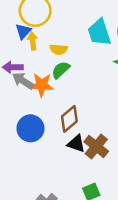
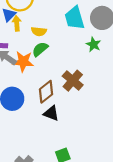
brown cross: (96, 146) -> (73, 81), moved

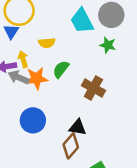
yellow arrow: (17, 23) -> (23, 59), moved
green semicircle: (40, 49) -> (61, 69), moved
brown diamond: (46, 92) -> (71, 146), moved

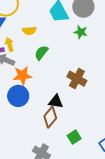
orange star: (37, 78) -> (22, 75), moved
brown cross: (93, 88) -> (77, 79), moved

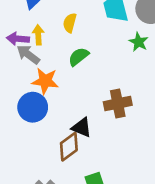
yellow semicircle: (29, 31) -> (70, 23), turned 96
brown cross: (77, 79) -> (118, 103), turned 36

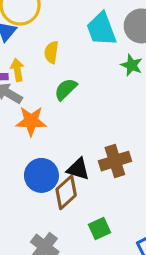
brown cross: (118, 103) -> (115, 161), moved
blue circle: (33, 107) -> (41, 175), moved

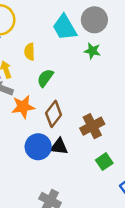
black triangle: (78, 169) -> (59, 146), moved
brown diamond: (66, 192) -> (54, 114), moved
green square: (99, 229) -> (104, 162), moved

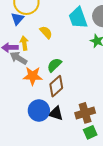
yellow semicircle: (29, 52) -> (46, 32), turned 128
green semicircle: (45, 78) -> (54, 65), moved
brown cross: (92, 126) -> (85, 113), moved

